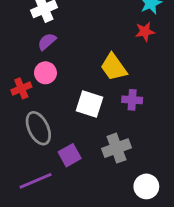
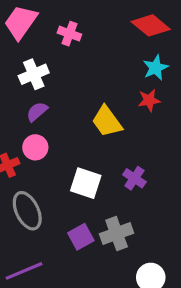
yellow trapezoid: (114, 67) -> (107, 121), moved
purple cross: (132, 100) -> (134, 178), turned 30
purple square: (70, 155) -> (81, 237), moved

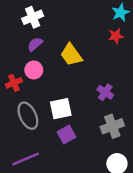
yellow trapezoid: (107, 121) -> (71, 55), moved
white square: (86, 183) -> (61, 109), moved, turned -30
gray cross: (117, 233) -> (112, 126), moved

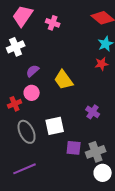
white cross: (33, 17) -> (16, 47), moved
gray cross: (112, 126) -> (96, 152), moved
purple square: (67, 134) -> (74, 148), moved, turned 35

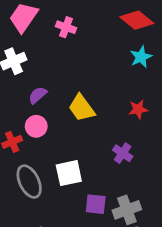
red star: (102, 64) -> (138, 109), moved

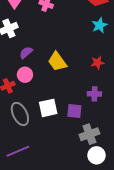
purple cross: (123, 153) -> (94, 94), moved, turned -32
purple square: (96, 204) -> (74, 111), moved

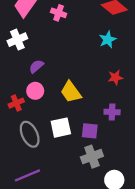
cyan star: (100, 25) -> (108, 40), moved
yellow trapezoid: (57, 62) -> (71, 92), moved
gray cross: (89, 134) -> (92, 157), moved

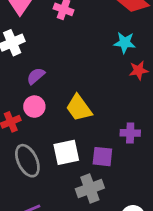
cyan star: (108, 40) -> (125, 43), turned 30
red star: (115, 77) -> (139, 70), moved
gray cross: (92, 157) -> (90, 188), moved

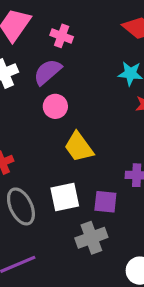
purple semicircle: (36, 76) -> (48, 72), moved, size x1.4
pink circle: (34, 107) -> (55, 106), moved

